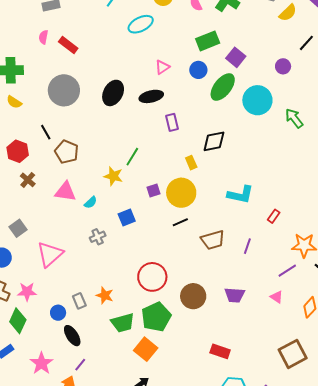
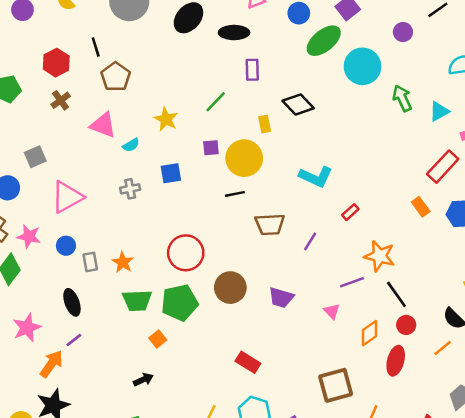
black diamond: (214, 141) -> (298, 104), turned 45
green line: (132, 157) -> (216, 102), moved
blue circle: (58, 313) -> (66, 246), moved
orange square: (146, 349) -> (158, 339), size x0.6

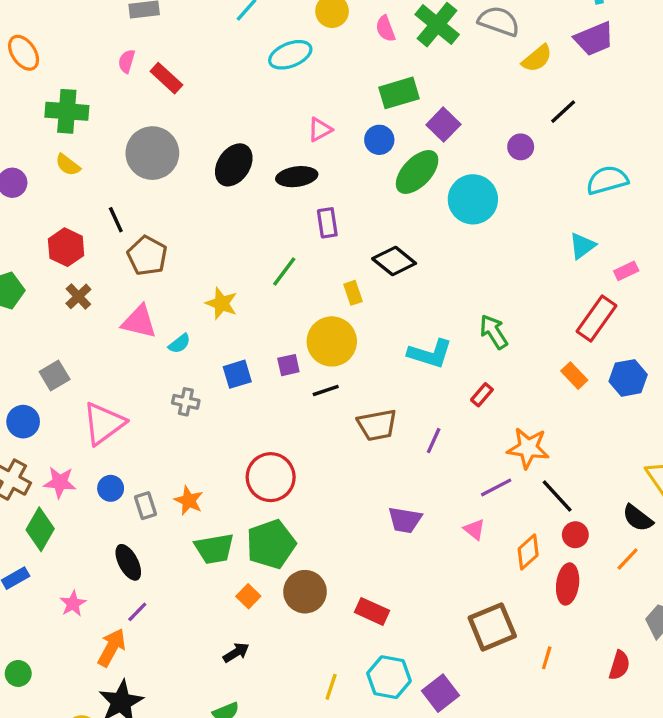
green arrow: (402, 98) -> (494, 332), moved
purple square: (211, 148) -> (288, 365), moved
gray cross: (130, 189) -> (186, 402), turned 30
brown circle: (230, 288) -> (305, 592), moved
pink star: (27, 328) -> (73, 604), size x0.7

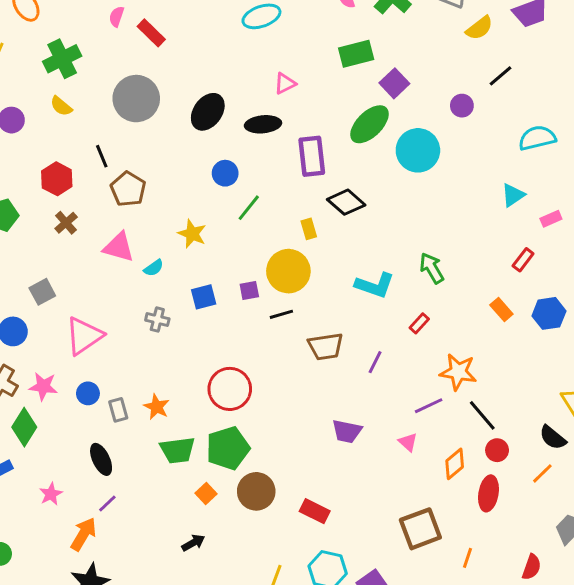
green cross: (67, 111) -> (62, 59), turned -33
blue circle: (379, 140) -> (225, 173), moved
purple rectangle: (327, 223) -> (312, 156), moved, size x1.5
red rectangle: (596, 318) -> (523, 260), size x0.6

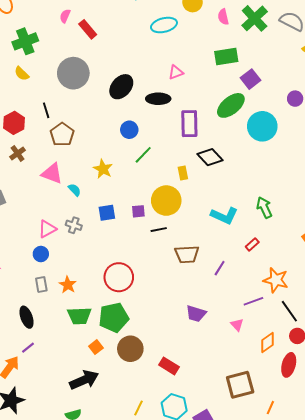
cyan semicircle: (154, 268) -> (75, 190), turned -104
pink triangle: (84, 336) -> (47, 229), moved, size x0.7
blue circle: (88, 393) -> (41, 254), moved
black arrow: (193, 543) -> (84, 380), size x1.8

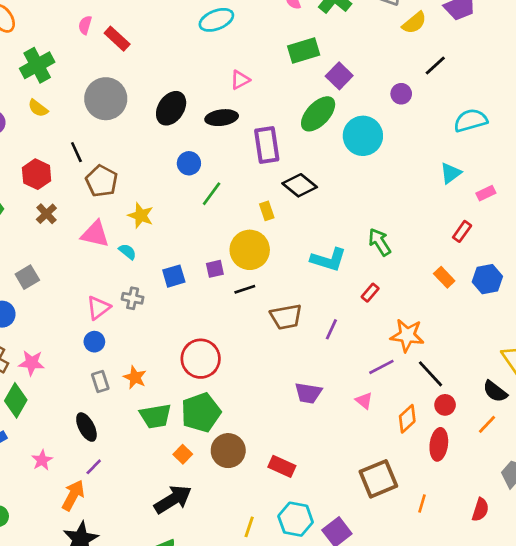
yellow star: (103, 169) -> (141, 216), moved

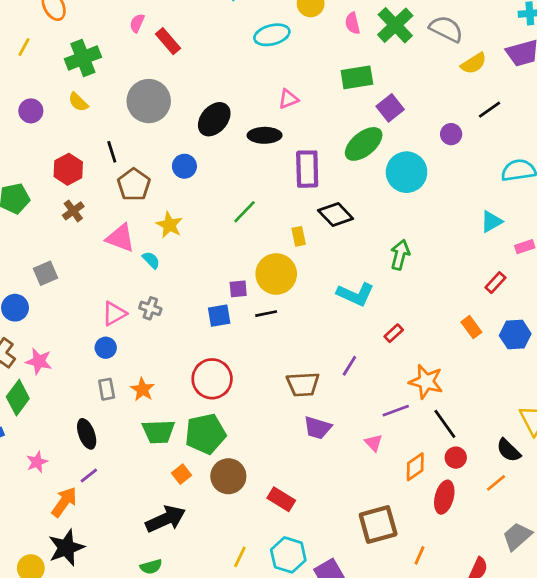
blue circle: (189, 163) -> (184, 166), moved
green arrow: (380, 242) -> (400, 255), moved, turned 40
blue square: (174, 276) -> (219, 316), moved
brown trapezoid: (286, 317) -> (303, 384), moved

